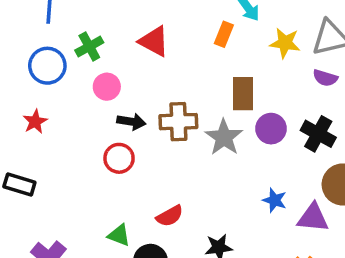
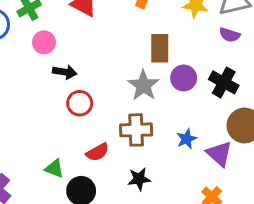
brown cross: (178, 122) -> (136, 130), moved
red circle: (119, 158) -> (80, 103), moved
blue star: (275, 200) -> (187, 139), turned 30
purple triangle: (313, 218) -> (219, 154), turned 36

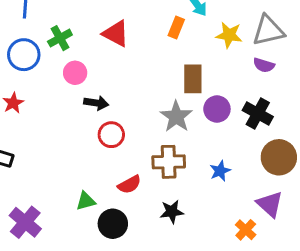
purple triangle: (219, 154) -> (270, 204), moved
green triangle: (54, 169) -> (86, 201), turned -36

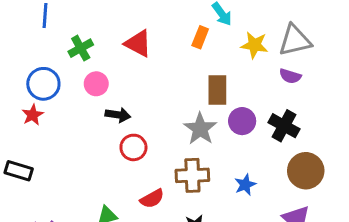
blue circle: (24, 55) -> (43, 84), moved

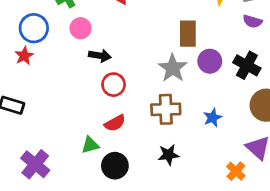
red semicircle: (152, 199) -> (115, 123), moved

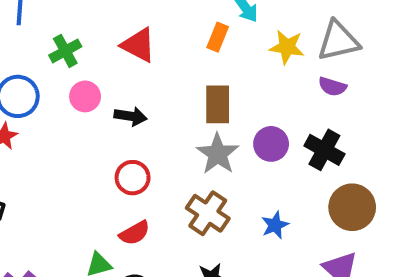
brown rectangle: (188, 34) -> (218, 104), moved
black arrow: (100, 56) -> (131, 116), moved
brown cross: (166, 109) -> (208, 213), turned 36

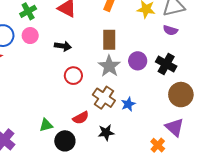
pink circle: (85, 96) -> (30, 36), moved
red circle: (133, 178) -> (73, 76), moved
blue star: (275, 225) -> (128, 104), moved
red semicircle: (135, 233) -> (81, 118), moved

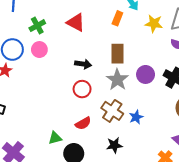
black arrow: (63, 46) -> (83, 64), moved
red semicircle: (81, 118) -> (83, 123), moved

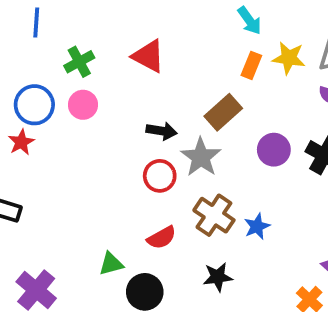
orange rectangle: (117, 18) -> (251, 65), moved
brown rectangle: (117, 54) -> (223, 112), turned 48
gray star: (117, 80) -> (201, 157), moved

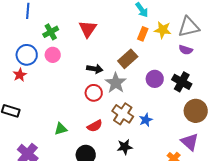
red triangle: (148, 56) -> (88, 29), turned 36
green triangle: (111, 264) -> (61, 129), moved

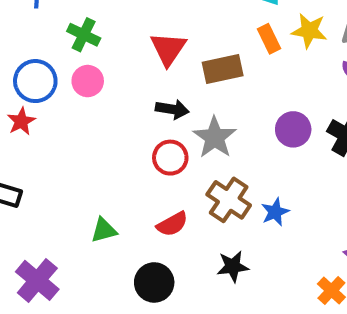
red triangle: (88, 29) -> (168, 49), moved
green cross: (51, 32) -> (84, 35), turned -35
orange rectangle: (143, 34) -> (269, 39), turned -48
brown rectangle: (128, 59) -> (223, 69), moved, turned 30

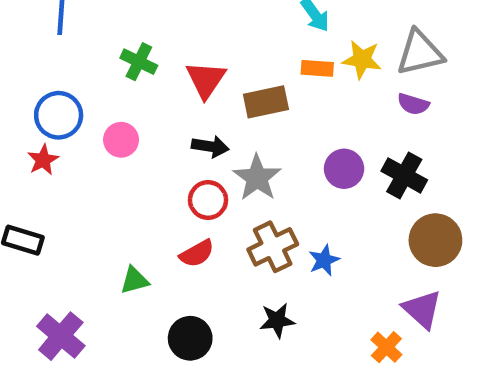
green cross: (84, 35) -> (139, 62), moved
orange rectangle: (269, 39) -> (317, 68), turned -60
pink circle: (88, 81) -> (121, 140), moved
brown cross: (229, 200) -> (273, 247), turned 30
red semicircle: (172, 224) -> (197, 254), moved

